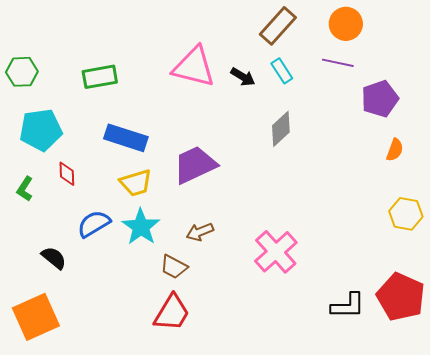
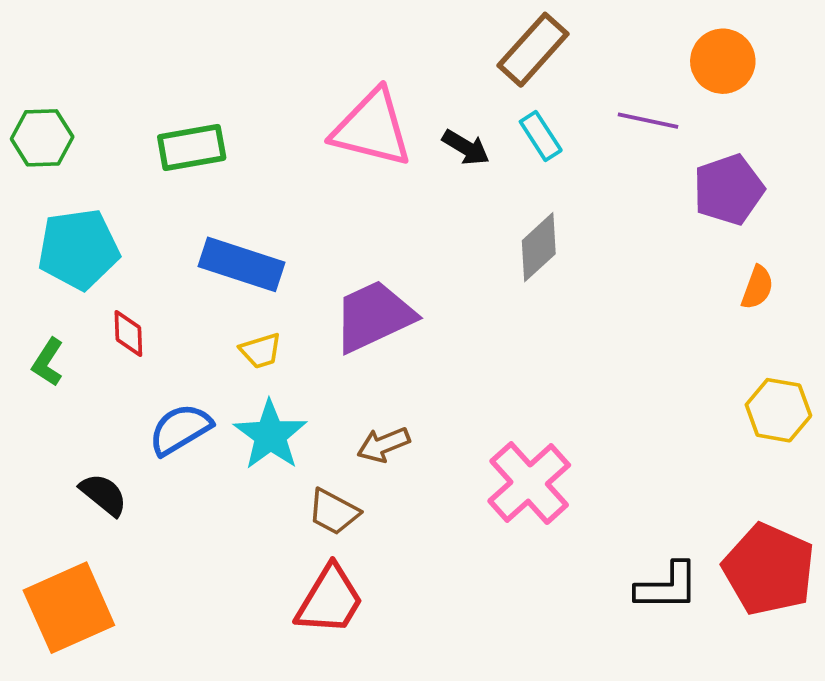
orange circle: (346, 24) -> (723, 61), moved
yellow trapezoid: (136, 183) -> (261, 351), size x0.7

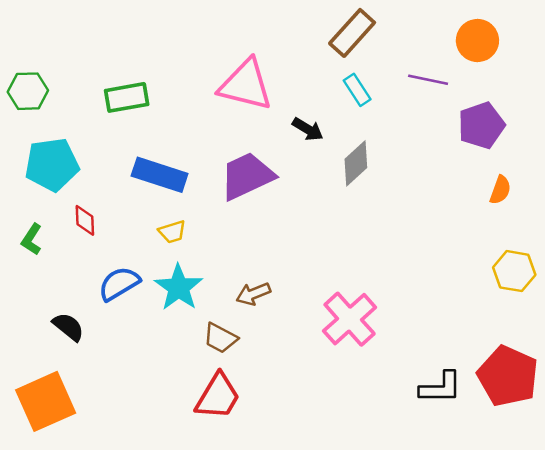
black arrow: (466, 147) -> (308, 129), moved
purple trapezoid: (374, 316) -> (247, 176), moved

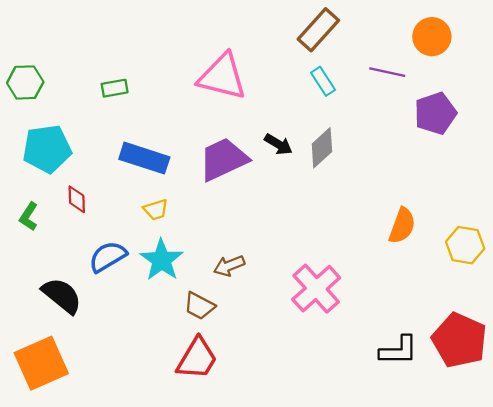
green rectangle: (127, 97) -> (115, 88), size x0.7
black arrow: (308, 129) -> (278, 144), moved
orange semicircle: (500, 190) -> (402, 226), moved, size x1.4
black semicircle: (68, 327) -> (62, 296), size x1.4

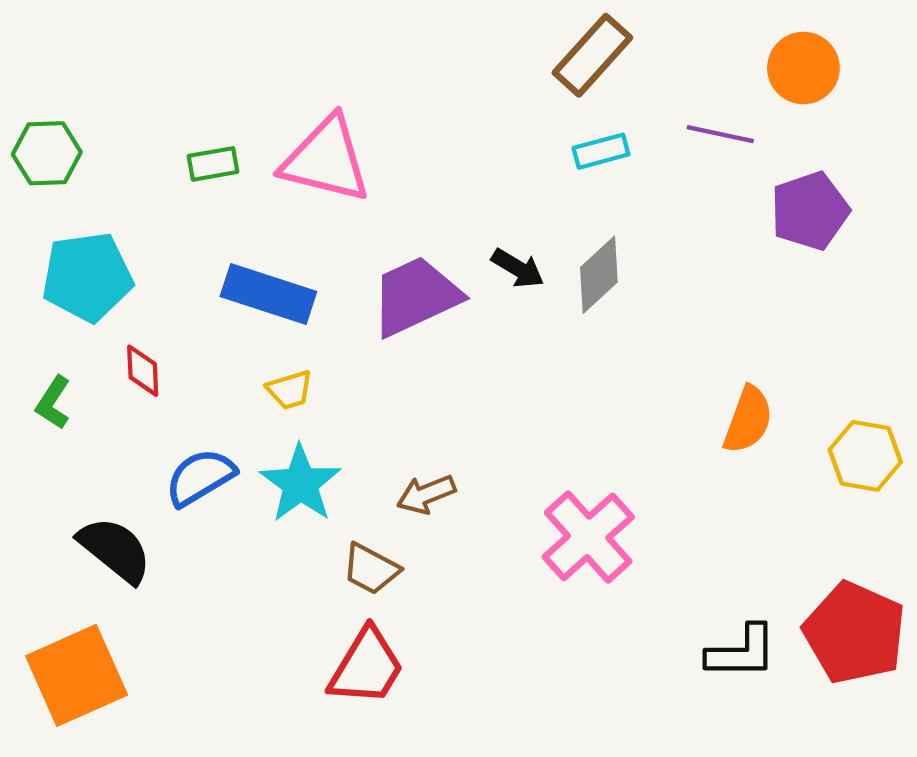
pink triangle: (222, 77) -> (326, 160), moved
cyan rectangle: (323, 81) -> (601, 151), turned -72

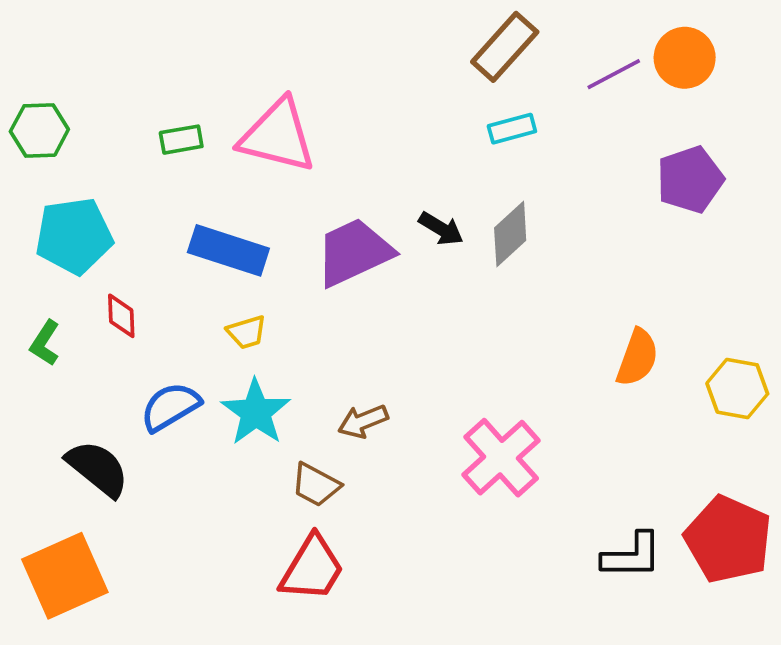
purple line: (720, 134) -> (614, 74), moved, turned -40

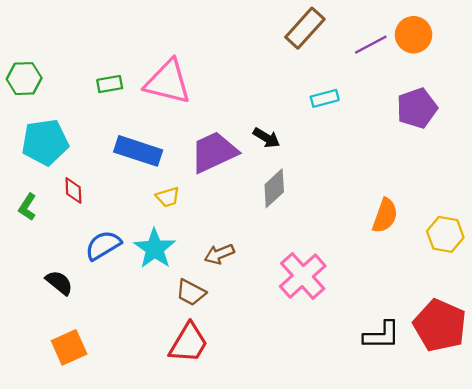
cyan rectangle: (512, 129) -> (325, 98), moved
gray diamond: (510, 234) -> (274, 188), moved
yellow trapezoid: (247, 332) -> (168, 197), moved
black semicircle: (98, 468) -> (59, 283), size x0.7
orange square: (65, 576) -> (69, 347), moved, size x0.7

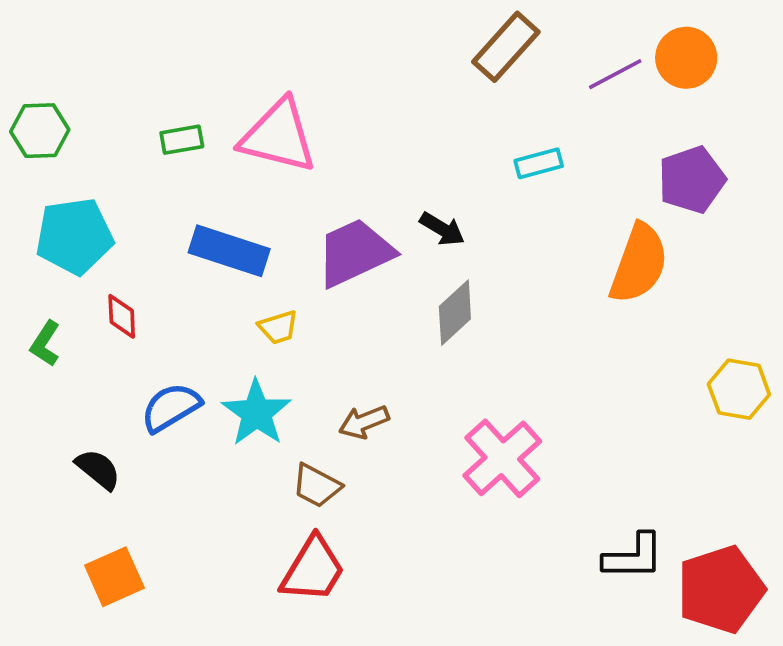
orange semicircle: (385, 216) -> (639, 264), moved, size x1.4
red pentagon: (440, 325) -> (721, 589), moved, turned 30

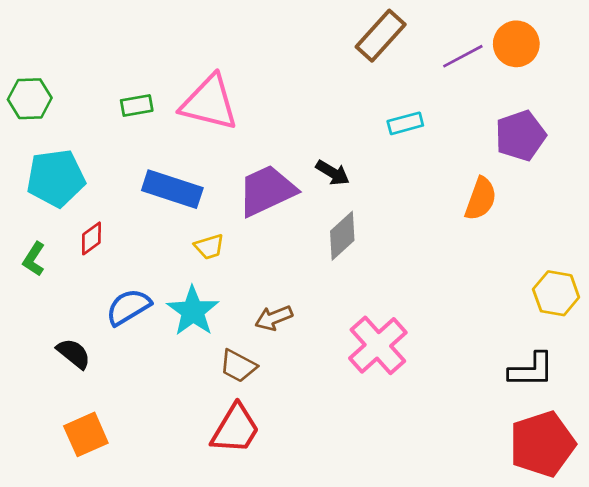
orange semicircle: (639, 264) -> (481, 199), size x0.7
red diamond: (122, 316) -> (91, 238), turned 56
black L-shape: (633, 557) -> (531, 370), moved

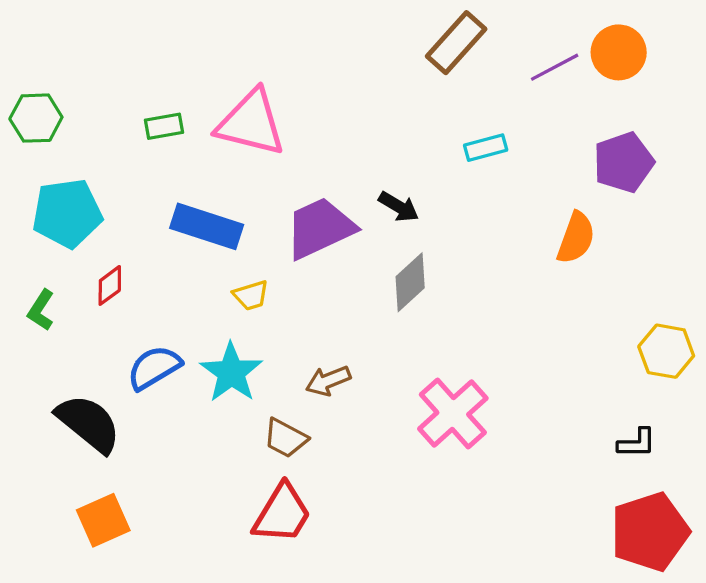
black semicircle: (74, 354) -> (88, 423), size x1.6
black L-shape: (531, 370) -> (637, 443), size x0.7

